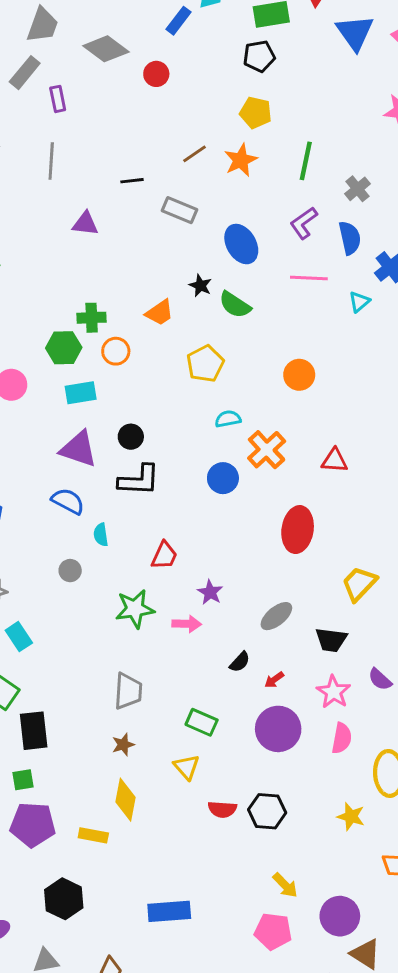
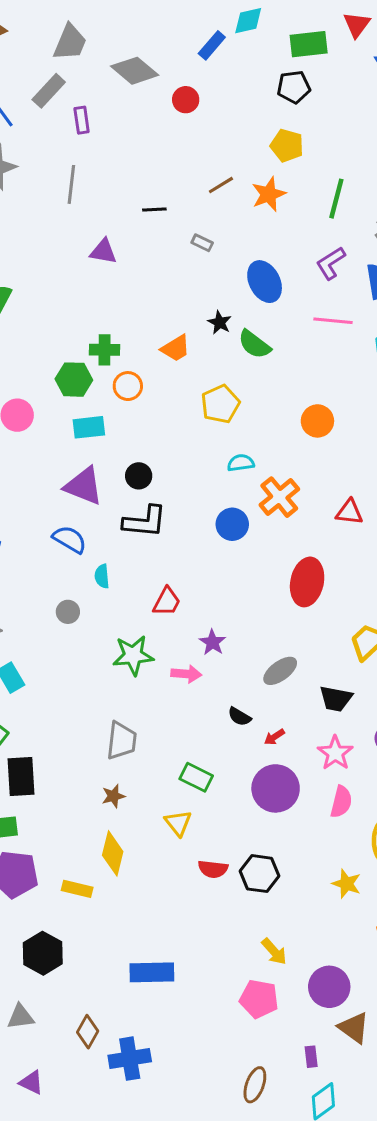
gray rectangle: (179, 210) -> (202, 243), size x0.6
black semicircle: (240, 662) -> (239, 717), turned 75

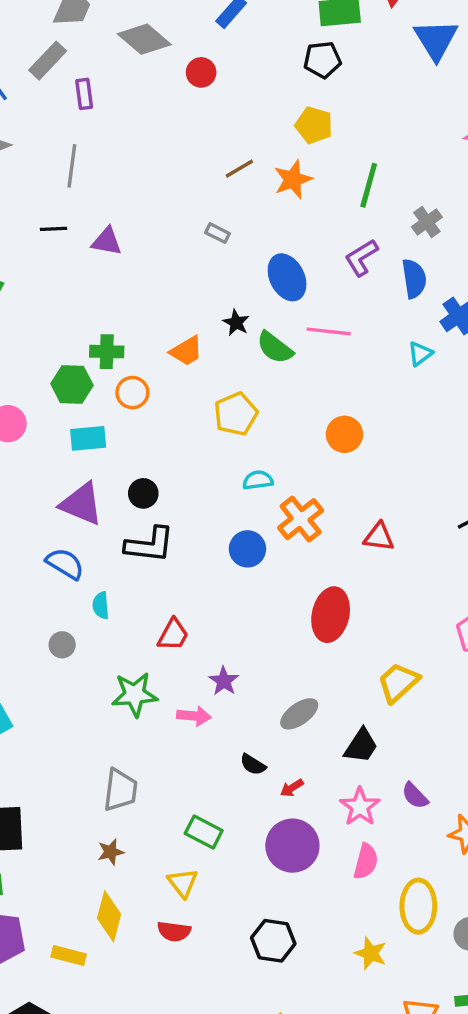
black line: (154, 209) -> (53, 229), moved
pink line: (333, 321) -> (329, 331), moved
black trapezoid: (336, 699) -> (361, 746), turned -68
red semicircle: (213, 869) -> (174, 931), moved

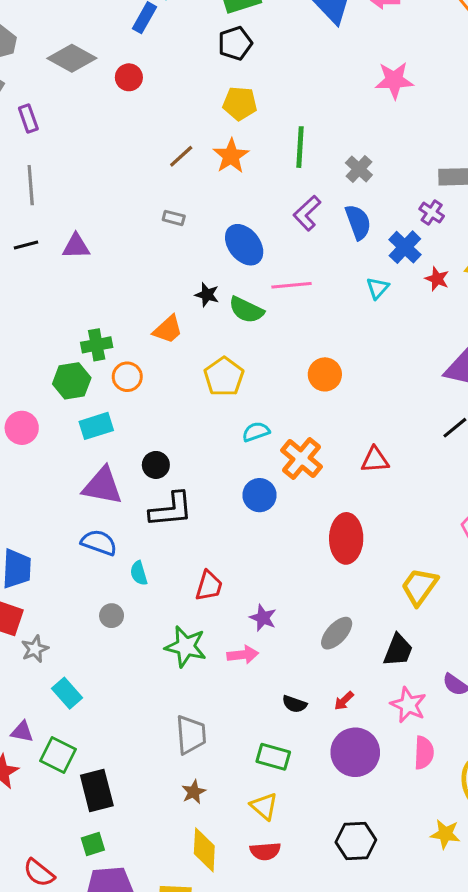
green star: (135, 694) -> (186, 647), turned 30
black semicircle: (253, 765) -> (294, 704), moved

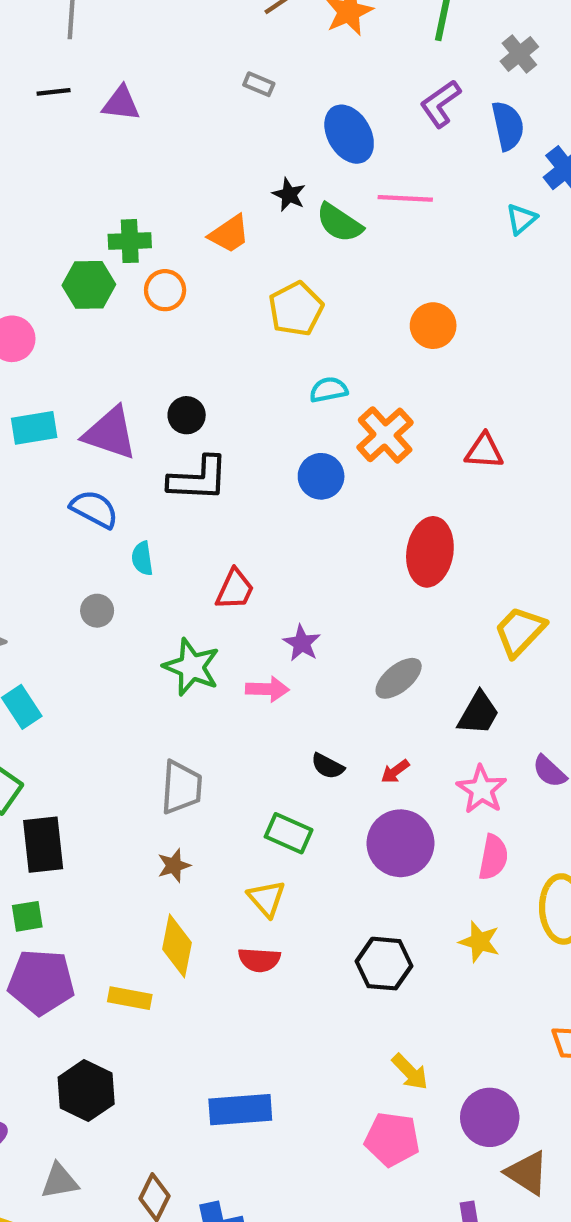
cyan rectangle: (96, 426) -> (34, 428), moved
yellow star: (445, 834) -> (479, 942), moved

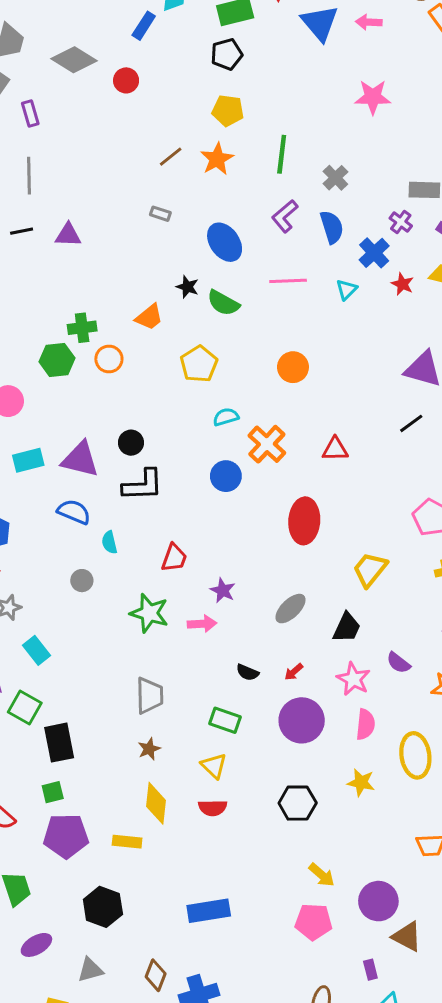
pink line: (405, 198) -> (288, 281), moved

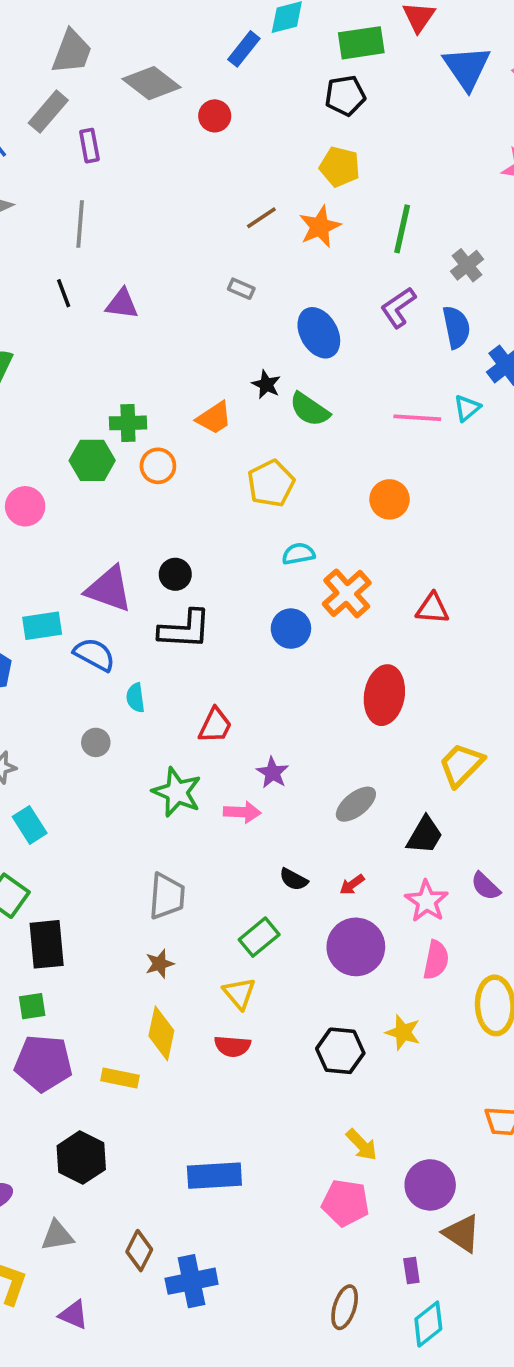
black line: (22, 231) -> (64, 293), turned 75
pink line: (288, 281) -> (417, 418), moved
cyan rectangle: (28, 460) -> (42, 626), moved
green rectangle: (225, 720) -> (259, 937), turned -64
yellow star: (361, 782) -> (403, 1032), moved

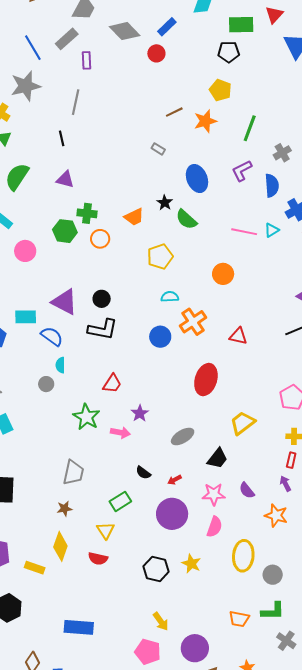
blue rectangle: (244, 49) -> (167, 27), moved
purple triangle: (122, 304) -> (65, 179), moved
cyan semicircle: (135, 698) -> (60, 365), moved
pink star: (427, 901) -> (214, 494), turned 30

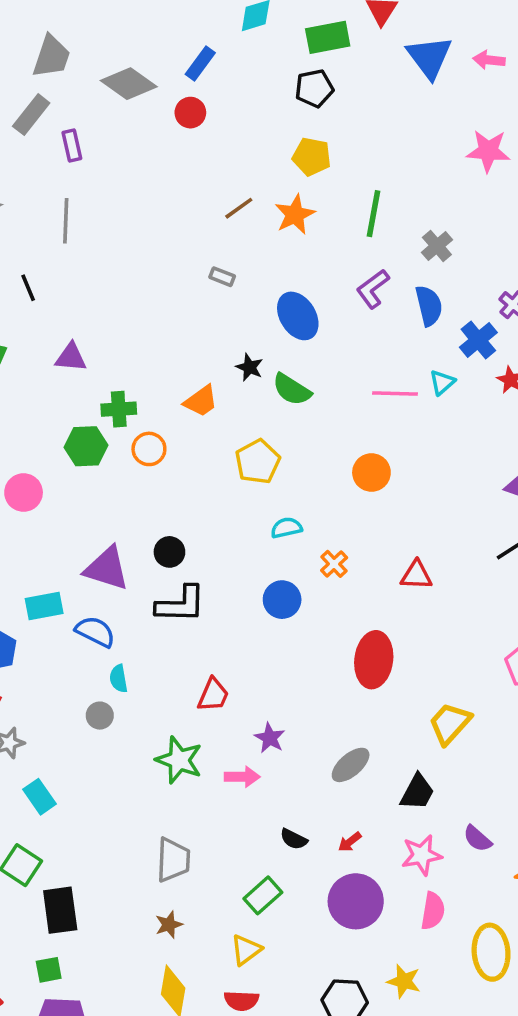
black line: (62, 138) -> (28, 288), moved
orange cross: (193, 322) -> (334, 564), size x0.6
yellow triangle: (106, 530) -> (246, 950), turned 36

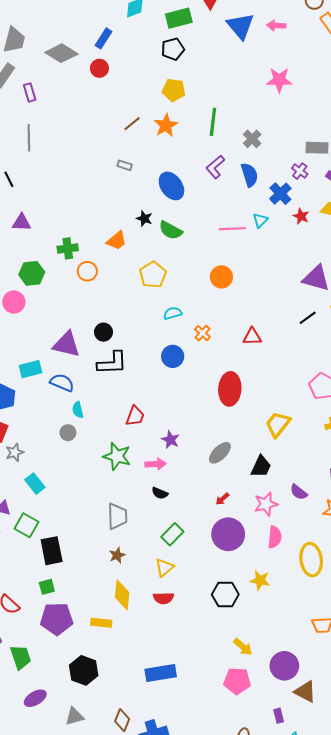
purple triangle: (71, 357) -> (22, 222), moved
green hexagon: (86, 446) -> (32, 273), moved
black semicircle: (294, 839) -> (160, 493), moved

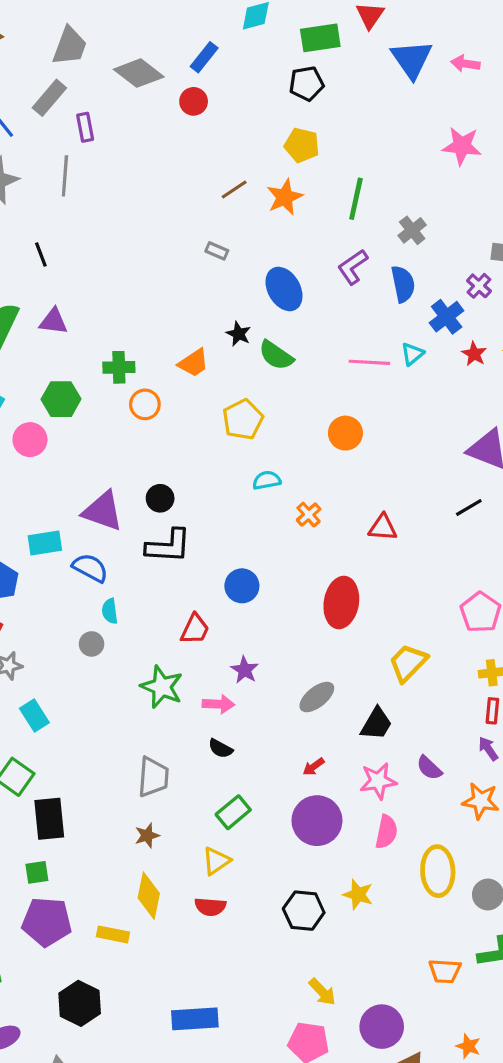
gray line: (29, 138) -> (65, 176), moved
blue circle: (173, 356) -> (242, 586), moved

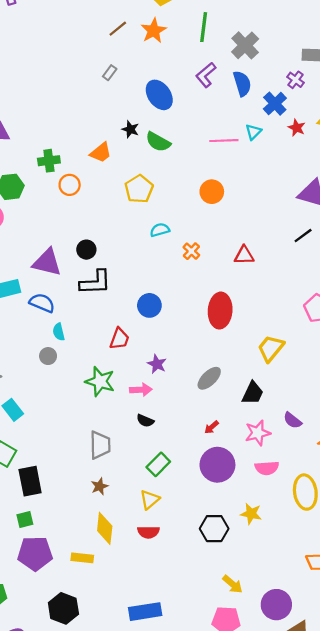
gray cross: (412, 230) -> (245, 45), size x1.4
gray rectangle: (217, 251) -> (110, 73), turned -72
pink semicircle: (386, 832) -> (267, 468), turned 80

